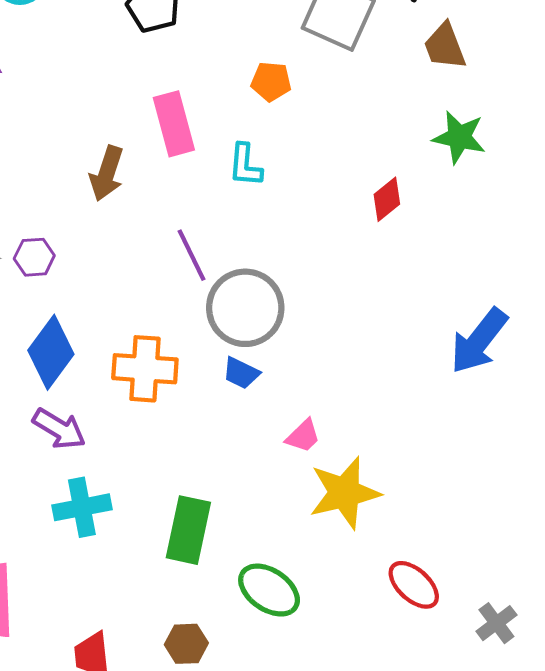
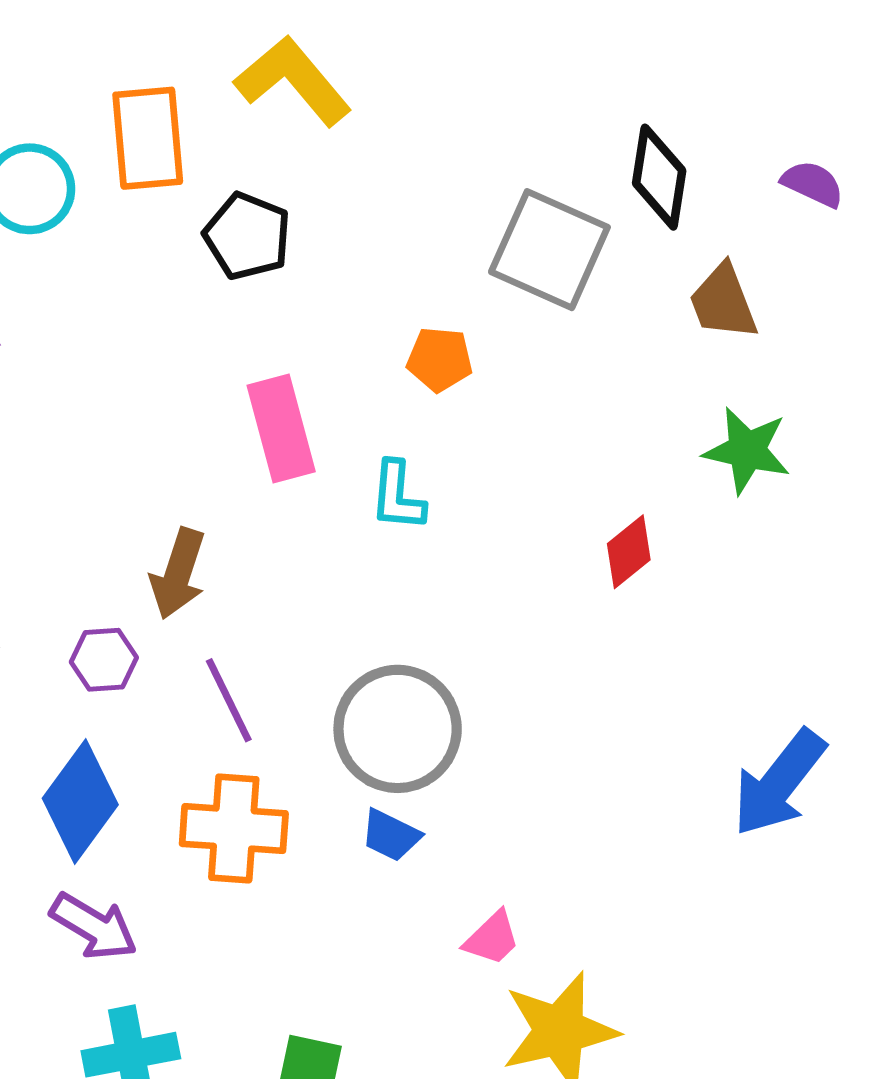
brown arrow: (107, 173) -> (178, 574), moved
purple line: (191, 255) -> (229, 700), moved
purple hexagon: (34, 257) -> (104, 660), moved

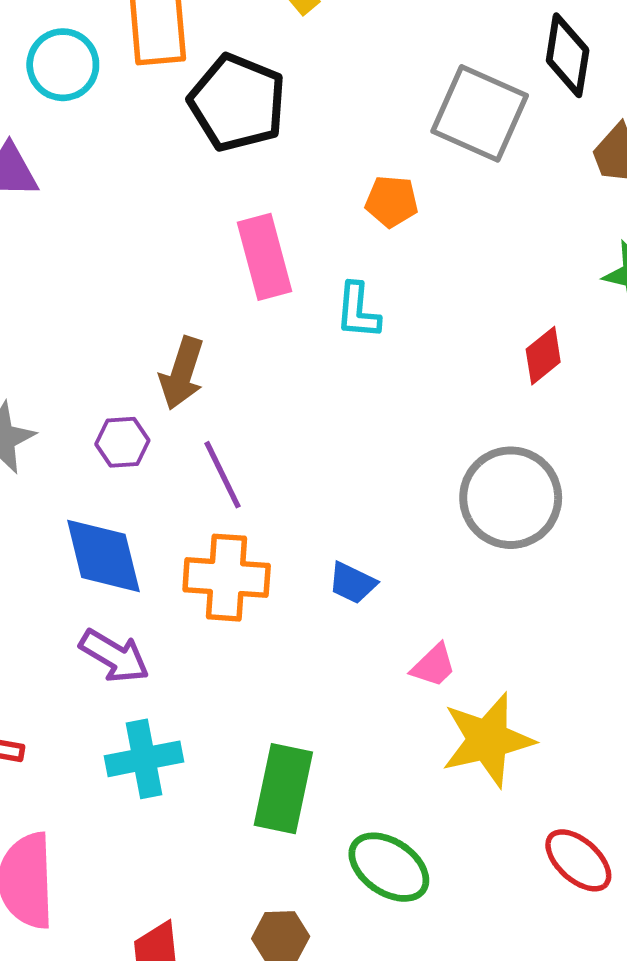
black pentagon: (247, 236) -> (237, 103), size x1.4
gray circle: (398, 729) -> (511, 498), moved
blue diamond: (80, 802) -> (103, 556), turned -50

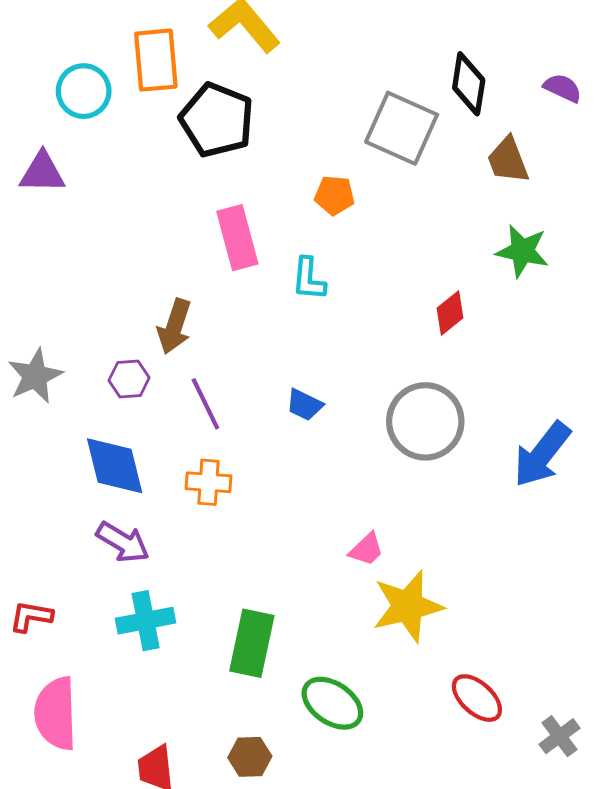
orange cross: (227, 578) -> (209, 482), size x0.7
blue trapezoid: (352, 583) -> (305, 405), moved

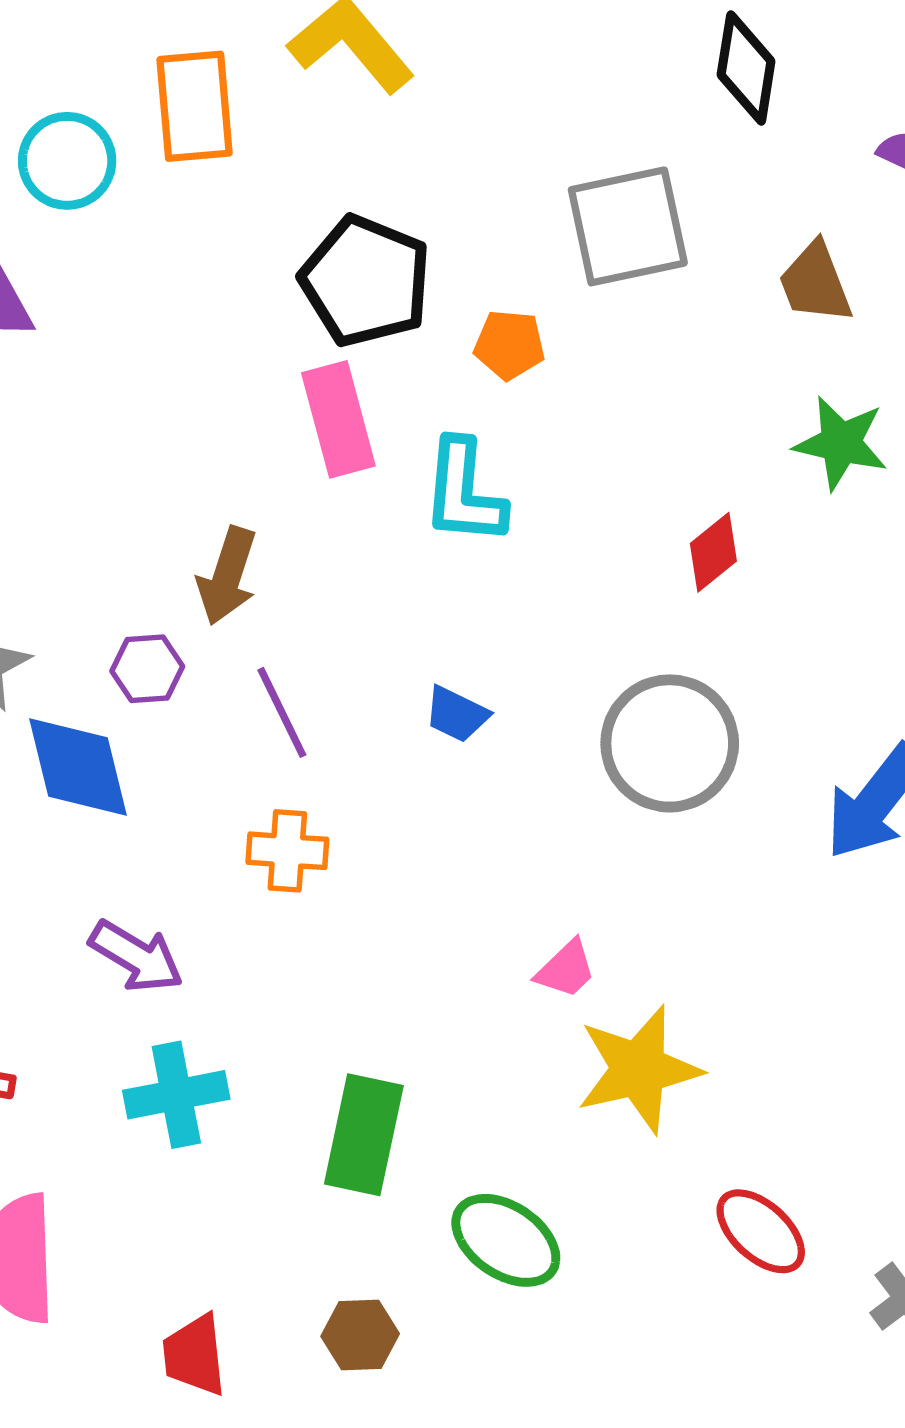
black diamond: (469, 84) -> (746, 68), moved
black pentagon: (217, 120) -> (366, 281), moved
gray square: (402, 128) -> (628, 226), turned -36
cyan L-shape: (309, 279) -> (464, 492), size x1.4
blue diamond: (115, 466) -> (78, 767), moved

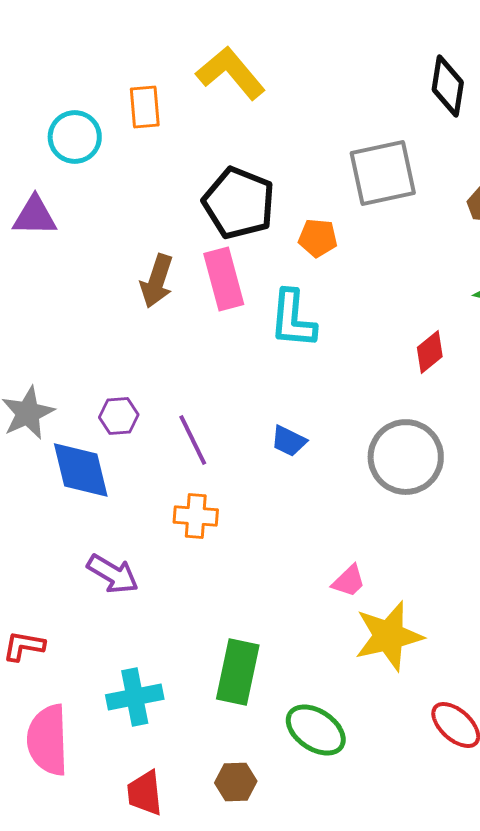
orange rectangle: (195, 106) -> (145, 107), size x0.7
brown arrow: (227, 576) -> (157, 281), moved
cyan cross: (176, 1095) -> (135, 697), moved

